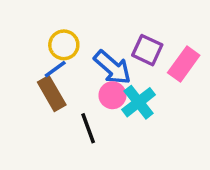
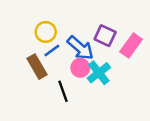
blue line: (55, 69) -> (52, 50), moved

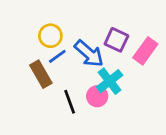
pink circle: (80, 68) -> (97, 96), moved

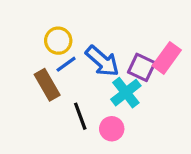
purple square: (116, 40) -> (142, 67), moved
pink circle: (97, 96) -> (112, 129), moved

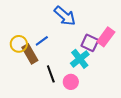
yellow circle: (58, 41) -> (19, 44), moved
blue arrow: (102, 61) -> (65, 16), moved

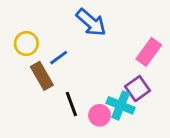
purple square: (90, 43) -> (137, 89), moved, turned 30
yellow circle: (19, 44) -> (26, 44), moved
cyan cross: (80, 59) -> (121, 105), moved, turned -30

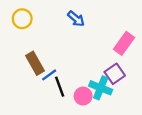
blue arrow: (91, 22) -> (76, 19), size x0.7
yellow circle: (26, 44) -> (22, 19), moved
blue line: (59, 58) -> (49, 75), moved

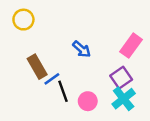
blue arrow: (76, 19) -> (82, 49), moved
cyan cross: (101, 88) -> (124, 99), moved, turned 30

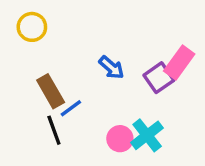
purple square: (121, 78) -> (159, 78), moved
black line: (63, 91) -> (54, 130), moved
cyan cross: (124, 99) -> (147, 135), moved

